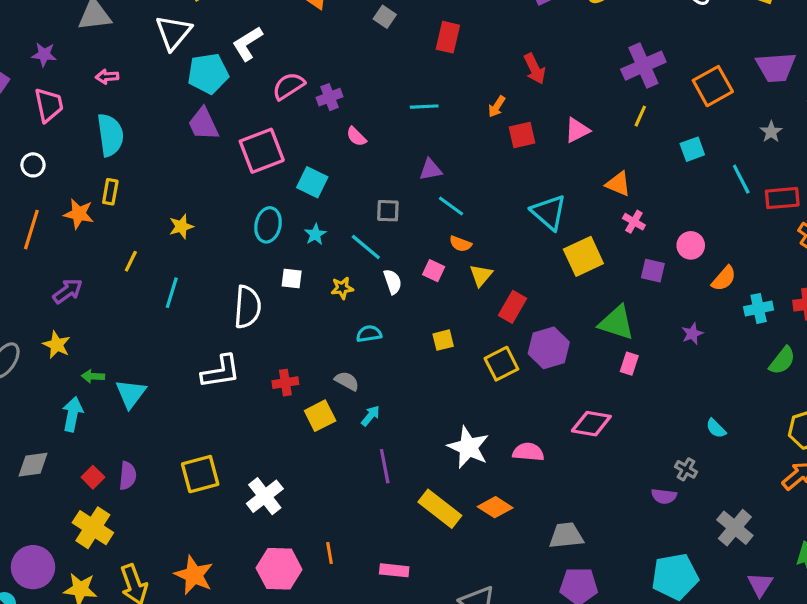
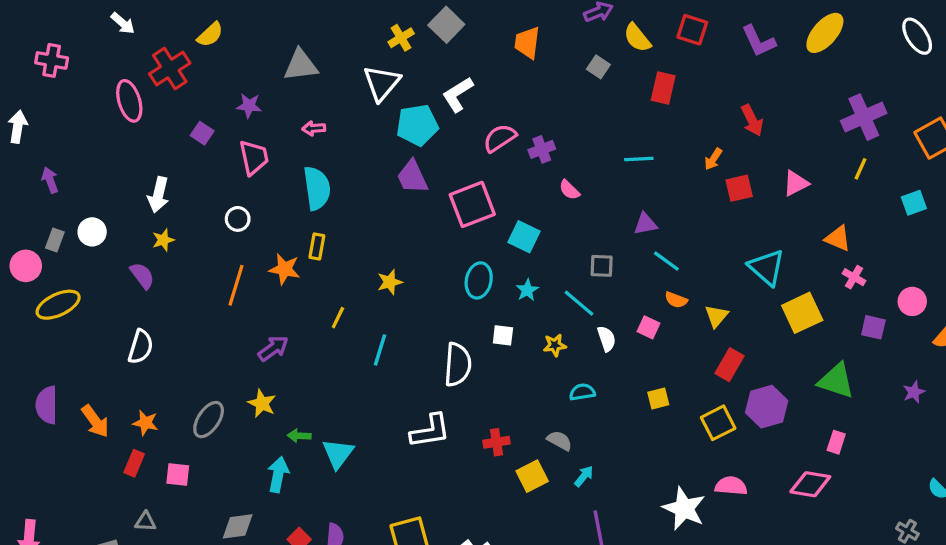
yellow triangle: (481, 275) -> (716, 316), moved
pink rectangle: (629, 364) -> (836, 442), moved
pink semicircle: (528, 452) -> (731, 486), moved

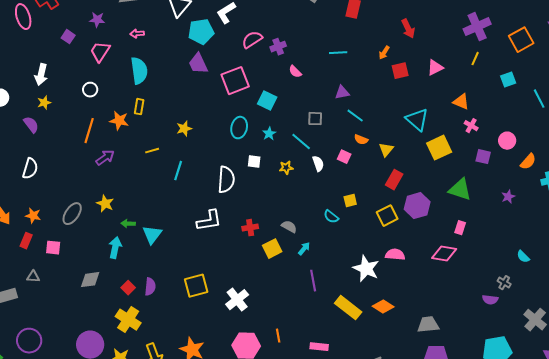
pink trapezoid: (254, 157) -> (100, 52), turned -135
yellow line: (338, 318) -> (152, 151), turned 48
purple arrow: (273, 348) -> (105, 158), moved
cyan semicircle: (582, 392) -> (331, 217), moved, turned -133

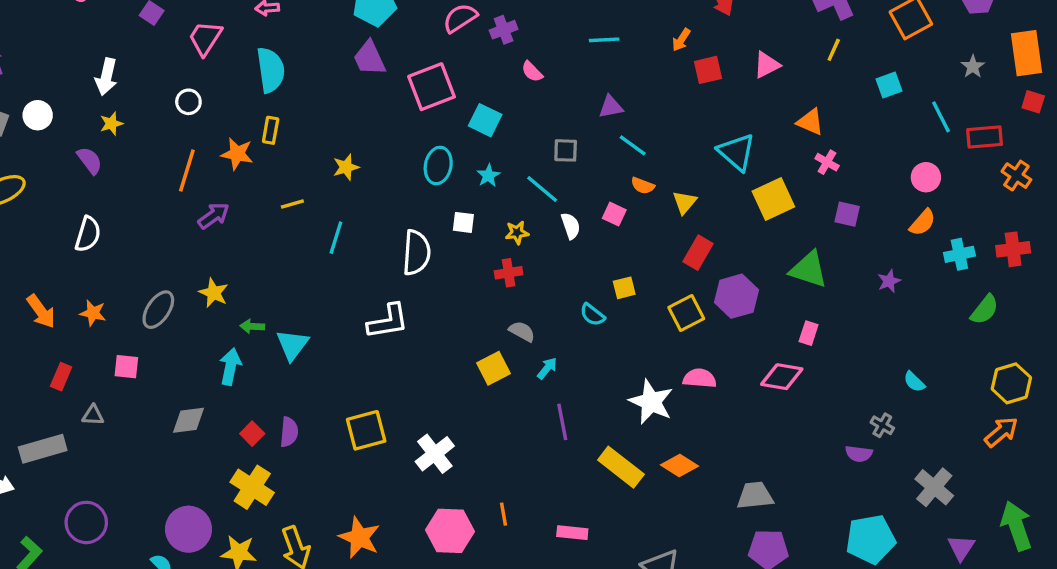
pink circle: (507, 141) -> (926, 177), moved
red cross: (250, 228) -> (509, 273), moved
red rectangle: (26, 241) -> (61, 377), moved

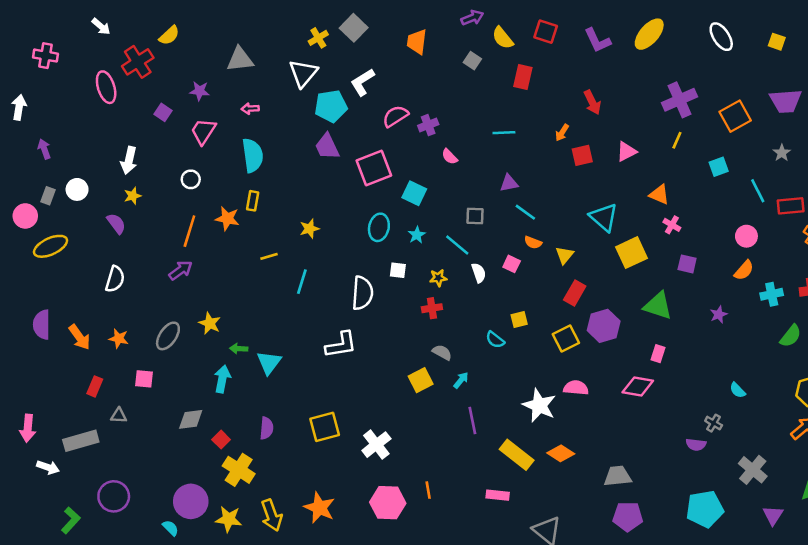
purple arrow: (214, 216) -> (181, 270), moved
red square: (252, 434) -> (221, 440), moved
pink rectangle: (572, 533) -> (498, 495), moved

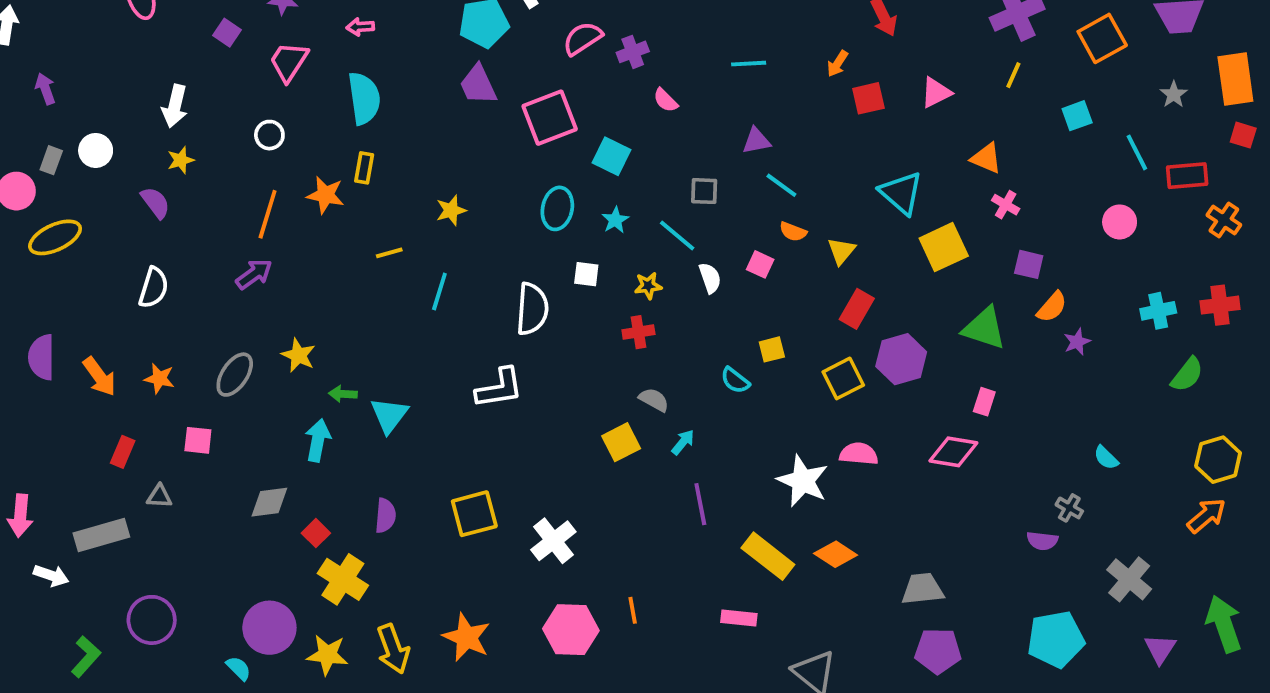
orange semicircle: (744, 270) -> (1052, 307), moved

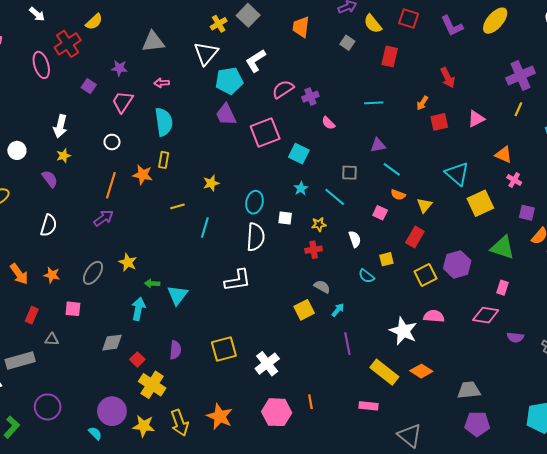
cyan ellipse: (557, 208) -> (254, 202), moved
white semicircle: (710, 278) -> (355, 239), moved
red rectangle: (857, 309) -> (415, 237), moved
purple semicircle: (1042, 541) -> (515, 337), moved

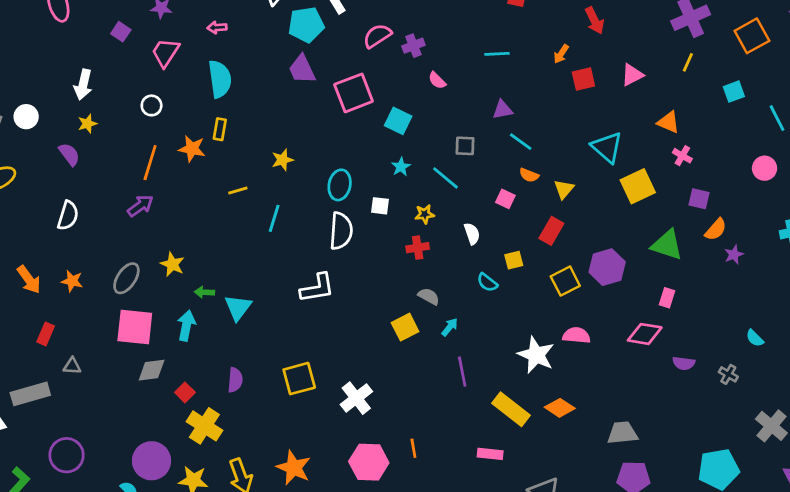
pink square: (73, 309) -> (135, 327), moved, size x1.8

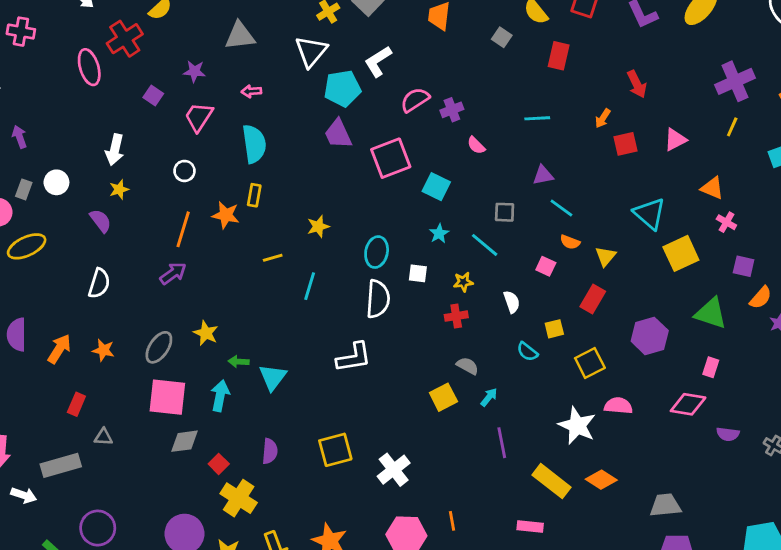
orange arrow: (29, 280) -> (59, 349), turned -112
yellow square: (565, 281) -> (590, 363), moved

